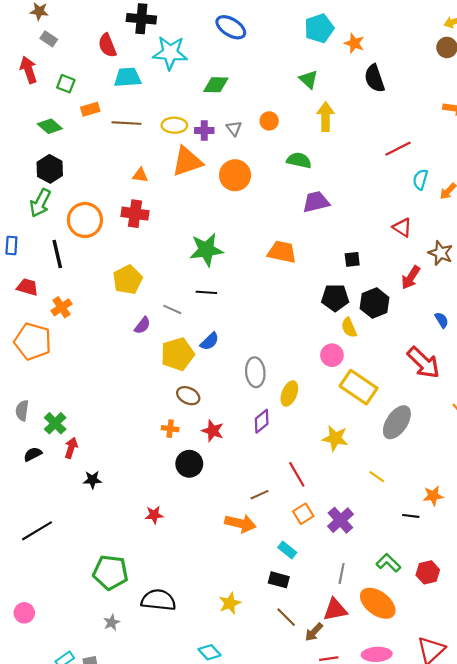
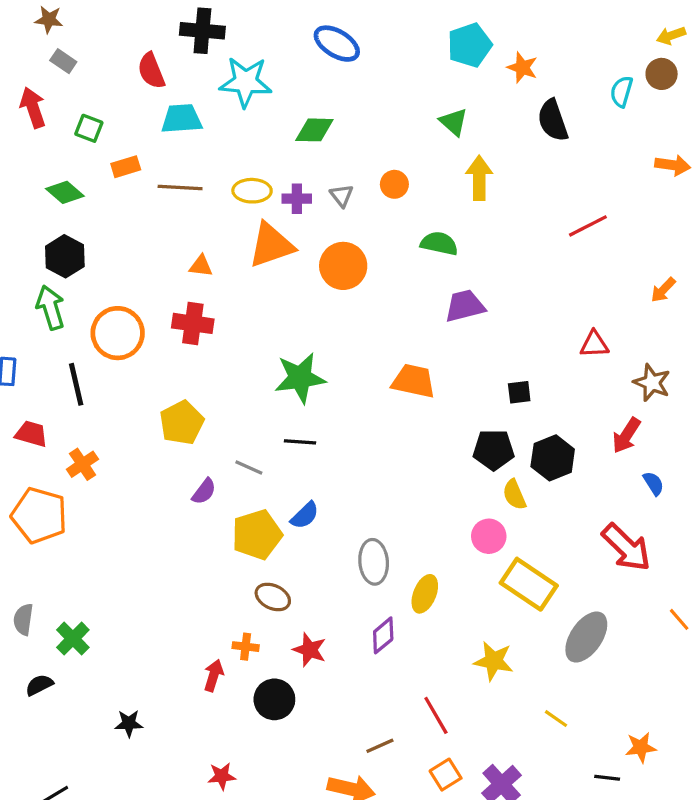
cyan semicircle: (420, 180) -> (622, 92), moved
green arrow: (40, 203) -> (50, 307), turned 136
red triangle: (402, 227) -> (594, 344), turned -36
red arrow: (411, 277) -> (626, 435), moved
red arrow: (71, 448) -> (214, 675), moved

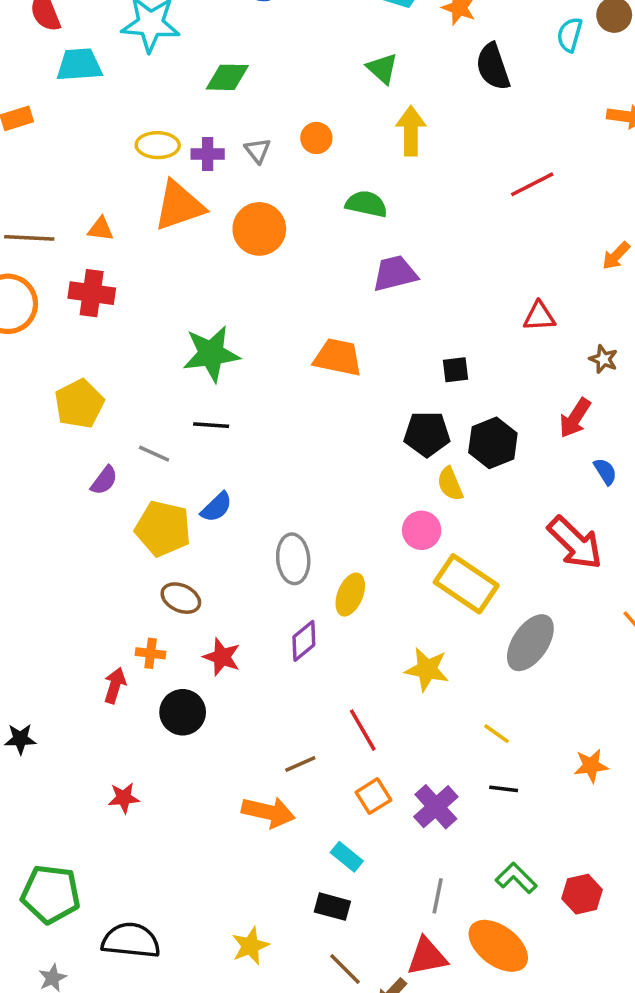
brown line: (180, 188) -> (29, 238), moved
brown star: (652, 383) -> (603, 359), size x0.7
yellow pentagon: (257, 535) -> (163, 529), turned 30
black line: (607, 778) -> (504, 789), moved

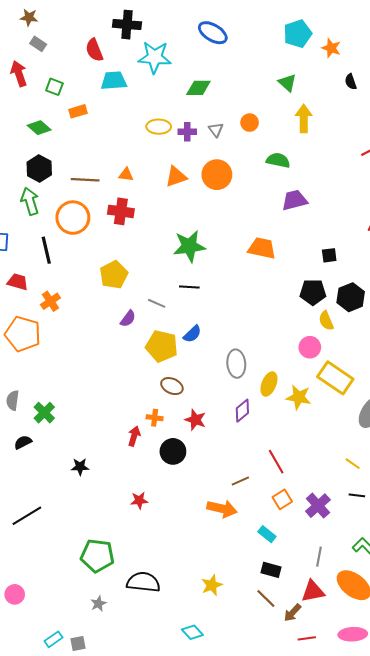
black semicircle: (493, 67) -> (351, 82), size x0.6
orange triangle: (179, 206) -> (176, 177), moved, size x0.7
yellow star: (427, 669) -> (299, 397), moved
black rectangle: (332, 907) -> (271, 570), moved

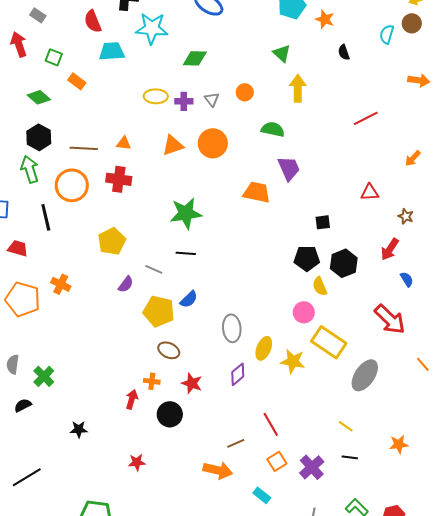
orange rectangle: (78, 111) -> (77, 81), turned 54
purple trapezoid: (294, 200) -> (289, 168), turned 80
orange trapezoid: (262, 248) -> (257, 192), moved
orange cross: (50, 301) -> (61, 284), moved, turned -30

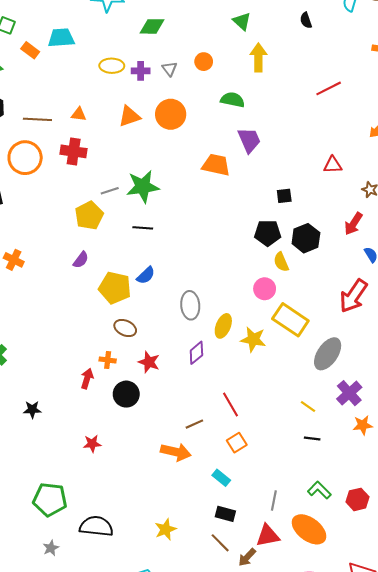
cyan trapezoid: (112, 51) -> (61, 38), moved
yellow pentagon: (112, 241) -> (89, 215), moved
gray line: (154, 269) -> (110, 191), moved, turned -42
red arrow: (390, 319) -> (353, 296), turned 80
purple cross: (312, 467) -> (349, 393), moved

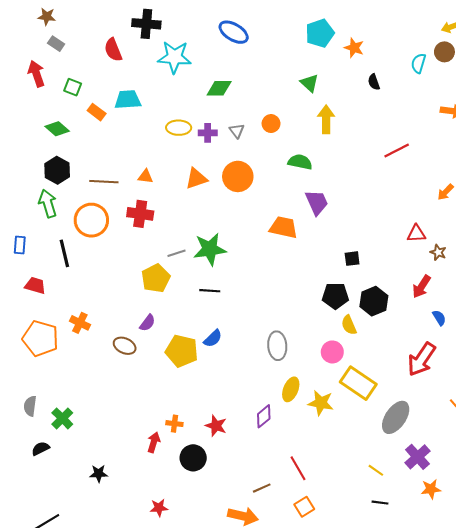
red triangle: (333, 165) -> (416, 234), moved
gray ellipse: (190, 305) -> (277, 346), moved
brown ellipse: (125, 328) -> (125, 346), moved

